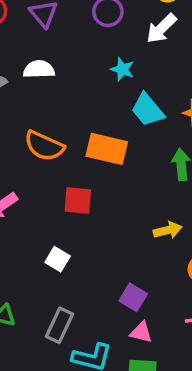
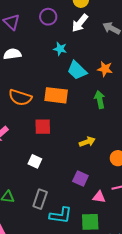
yellow arrow: (168, 230) -> (87, 142), moved
pink triangle: (141, 332) -> (99, 197), moved

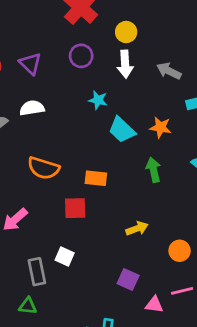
white arrow: (80, 23) -> (125, 64), turned -42
orange rectangle: (56, 95) -> (96, 178), moved, size x0.7
gray rectangle: (40, 199) -> (37, 272), moved, turned -30

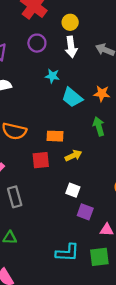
yellow arrow: (137, 228) -> (73, 156), moved
white square: (65, 256) -> (73, 190), moved
gray rectangle: (37, 272) -> (15, 197), moved

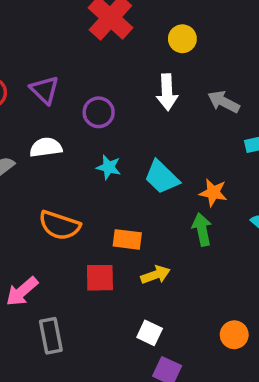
yellow circle: (70, 22) -> (182, 39), moved
purple circle: (37, 43) -> (99, 112), moved
cyan star: (52, 76) -> (109, 167), moved
orange star: (102, 93) -> (213, 193), moved

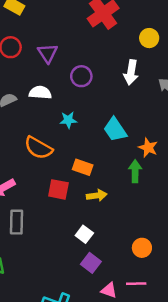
cyan star: (109, 167) -> (68, 120), moved, turned -30

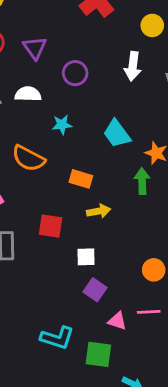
red square: (58, 189) -> (51, 226), moved
white square: (84, 234) -> (86, 257), turned -36

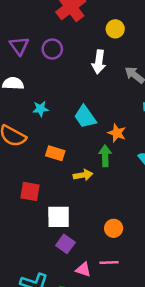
purple circle: (75, 73) -> (52, 49), moved
yellow arrow: (99, 211) -> (83, 175), moved
white square: (86, 257) -> (59, 217), size x1.5

